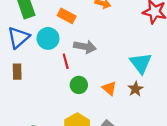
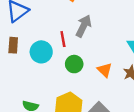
cyan circle: (48, 38) -> (41, 52), moved
gray arrow: (85, 47) -> (84, 26), turned -80

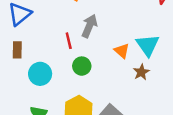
cyan circle: (41, 52) -> (40, 74), moved
orange triangle: (105, 70) -> (122, 51), moved

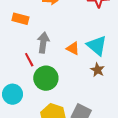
orange triangle: (122, 51) -> (73, 48), moved
green circle: (82, 66) -> (46, 78), size x1.5

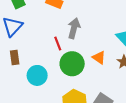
orange triangle: (73, 48) -> (99, 58), moved

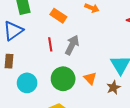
red line: (58, 43) -> (50, 44), moved

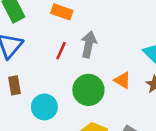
red line: (50, 44) -> (61, 51), turned 48

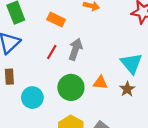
orange triangle: (122, 80) -> (100, 83), turned -32

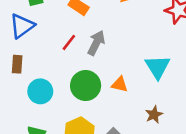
brown star: (127, 89) -> (154, 115), moved

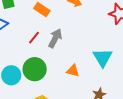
green circle: (86, 85) -> (35, 69), moved

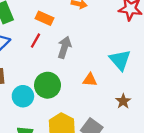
red line: (34, 38) -> (35, 41), moved

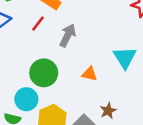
cyan circle: (23, 96) -> (26, 99), moved
brown star: (123, 101) -> (108, 111), moved

